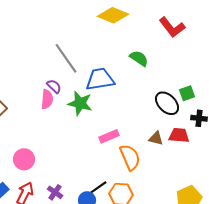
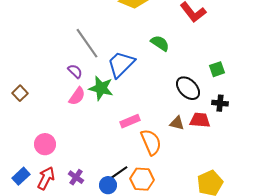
blue trapezoid: (100, 79) -> (121, 64), turned -36
green square: (187, 93) -> (217, 69), moved
pink semicircle: (47, 99) -> (77, 96), moved, turned 30

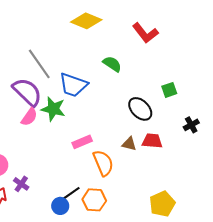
blue trapezoid: (121, 64) -> (73, 85), turned -116
purple semicircle: (75, 71) -> (27, 92), size x2.0
black cross: (220, 103) -> (191, 125), moved, turned -35
purple cross: (76, 177) -> (21, 184), moved

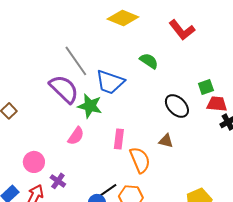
pink semicircle: (29, 117) -> (76, 136), moved
red trapezoid: (152, 141) -> (217, 104), moved
pink rectangle: (82, 142) -> (119, 139), turned -60

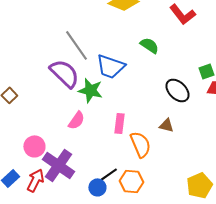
purple cross: (58, 181) -> (58, 165), size x2.0

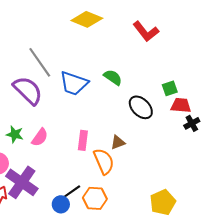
green semicircle: (149, 45) -> (113, 77), moved
green star: (90, 90) -> (15, 134), moved, size x0.7
brown triangle: (166, 125) -> (118, 142), moved, turned -35

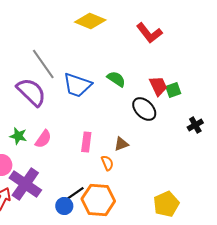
red trapezoid: (181, 105) -> (158, 86), moved, turned 60
orange semicircle: (104, 161) -> (107, 163), size x0.6
orange hexagon: (95, 198) -> (98, 200), size x1.4

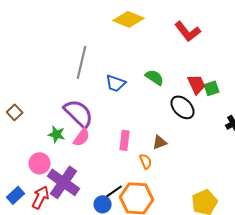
gray line: (43, 64) -> (82, 62), turned 48
blue trapezoid: (77, 85) -> (116, 83), size x0.7
purple semicircle: (31, 92) -> (79, 113), moved

